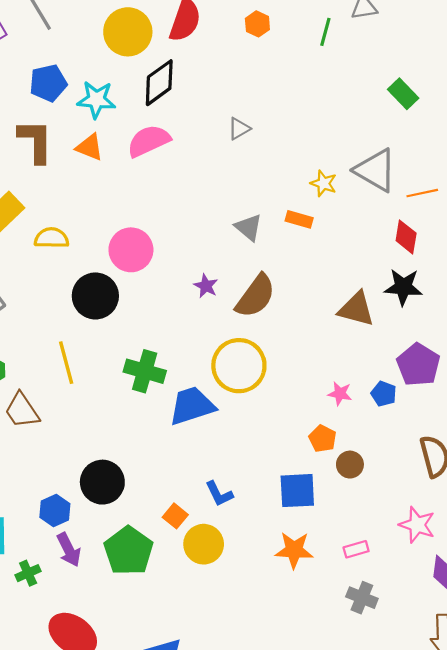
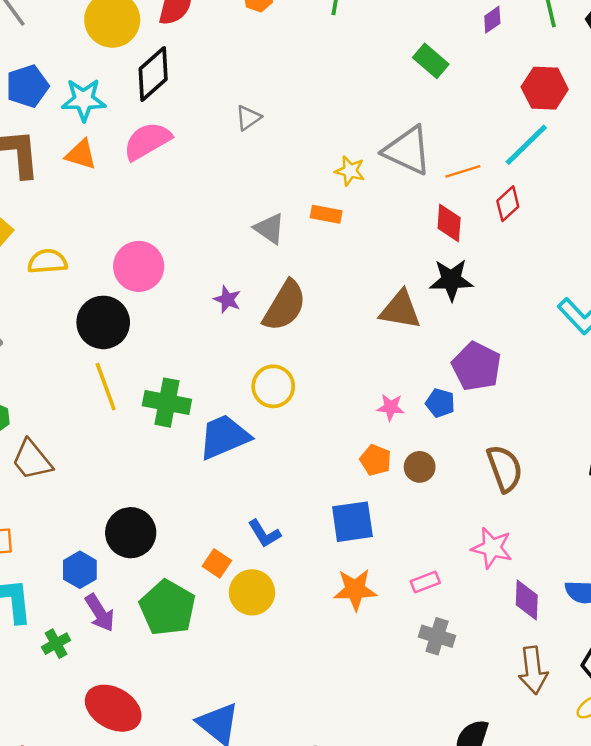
yellow line: (66, 363) -> (106, 387), moved
yellow circle: (239, 366) -> (273, 386), size x0.7
brown circle: (350, 465) -> (420, 467), moved

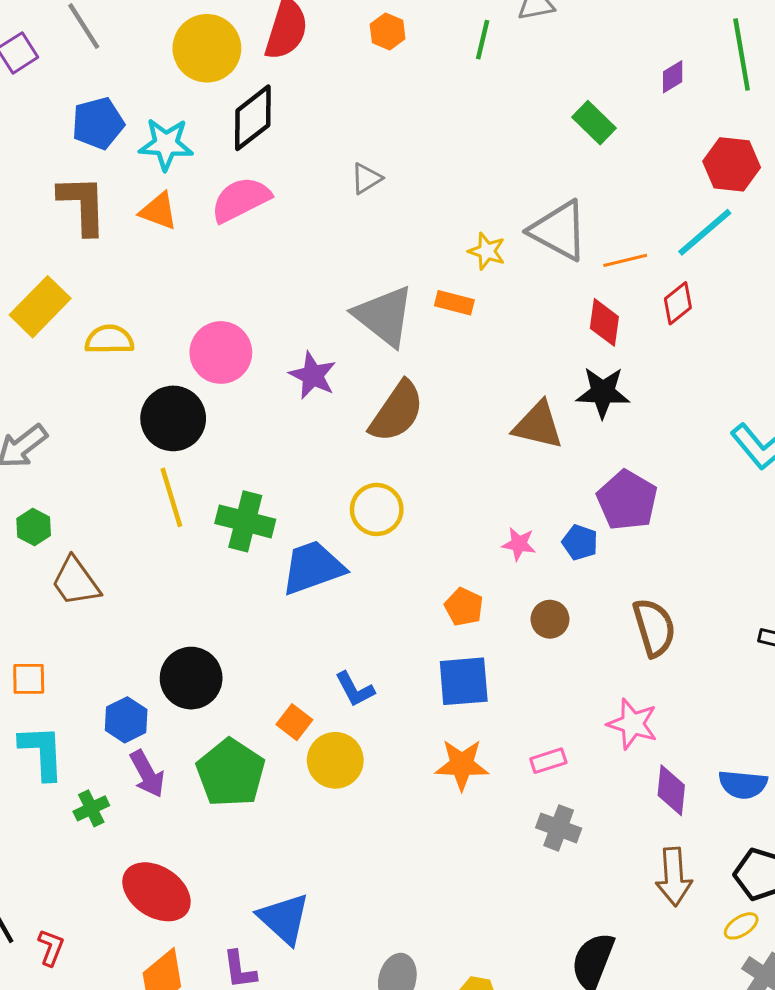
gray triangle: (270, 229) -> (384, 316), size x1.6
purple star: (227, 299) -> (313, 375), moved, size x1.4
orange pentagon: (376, 460) -> (464, 607), moved

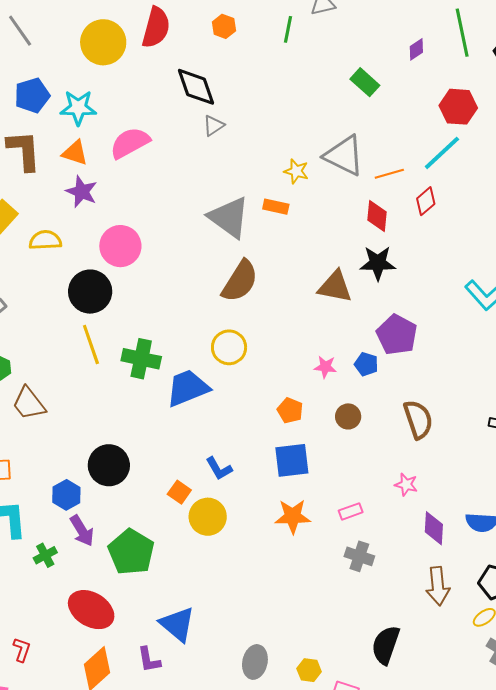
black diamond: (253, 118) -> (196, 87), moved, turned -69
purple star: (313, 375) -> (82, 192), moved
pink star: (633, 724) -> (406, 485), size x0.7
green pentagon: (231, 773) -> (131, 552), moved

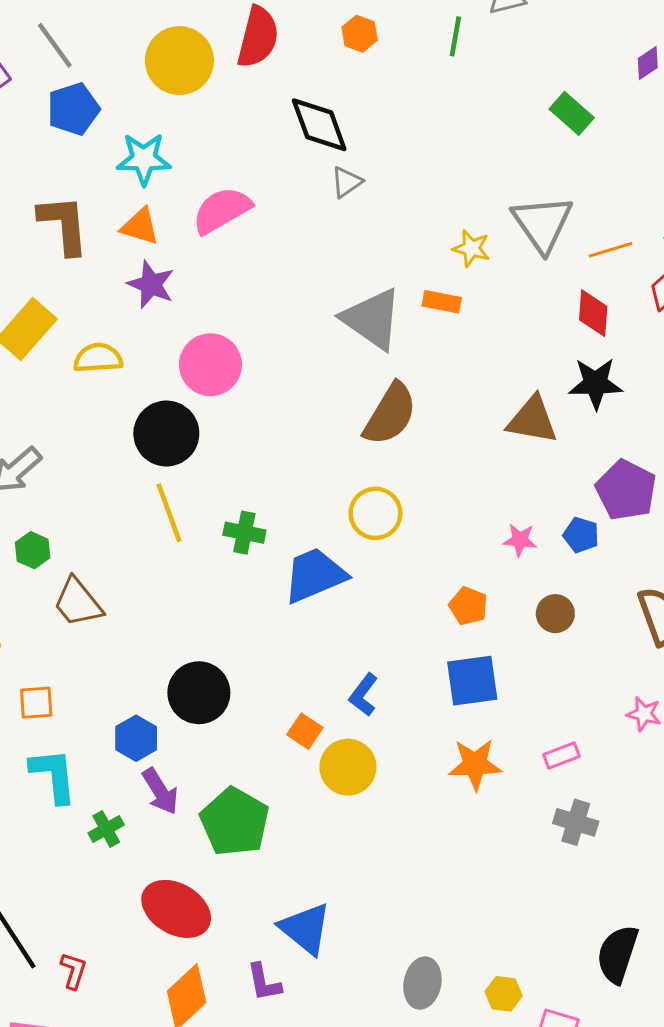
blue pentagon: (32, 95) -> (73, 109), moved
gray triangle: (344, 156) -> (542, 224), turned 30
green cross: (141, 359) -> (244, 533), size x0.7
blue L-shape: (219, 469) -> (364, 695), turned 68

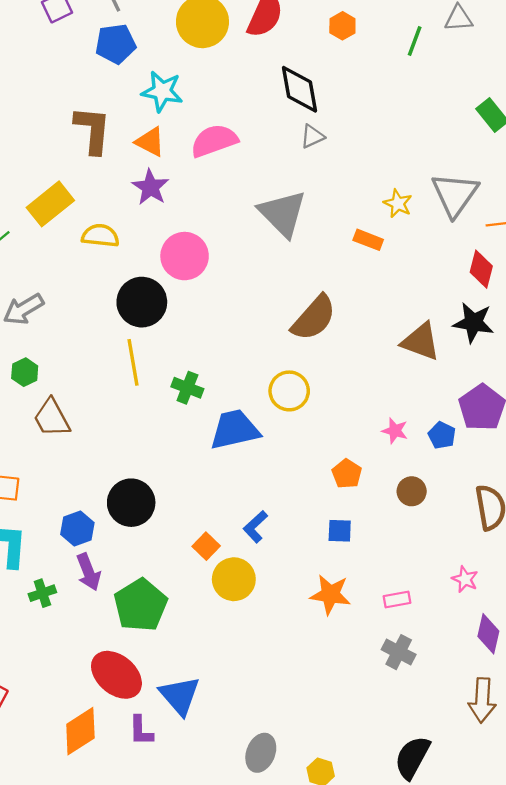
gray triangle: (372, 319) -> (283, 213), moved
blue square: (472, 681) -> (340, 531), size x0.6
red ellipse: (176, 909) -> (116, 675), moved

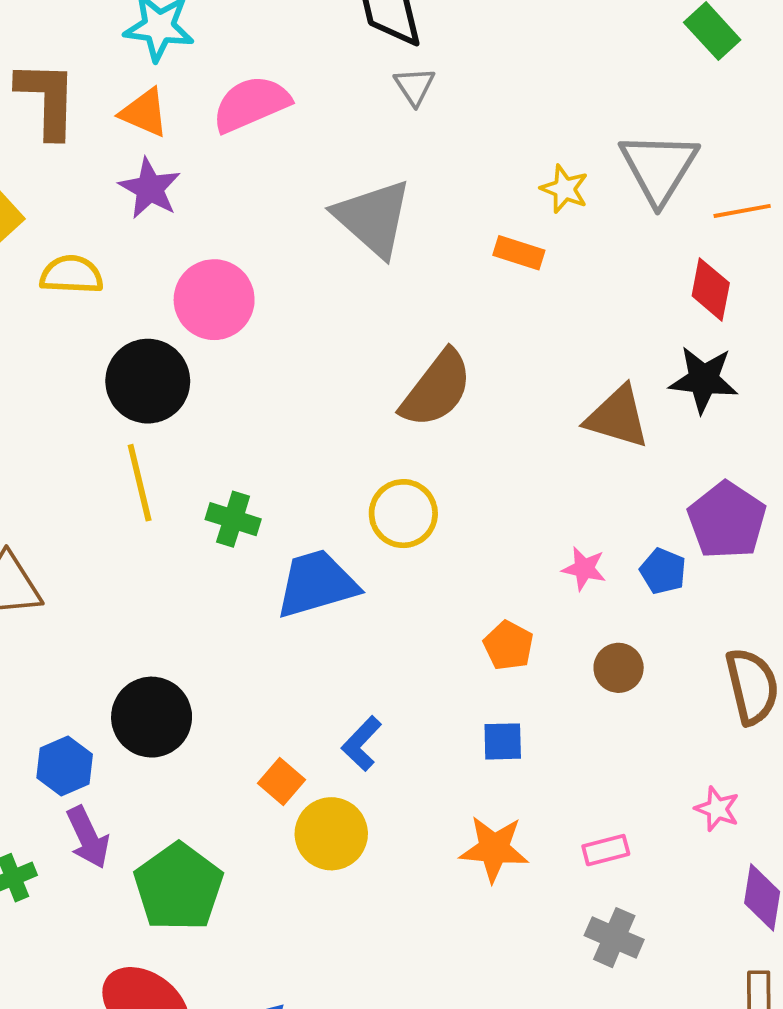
gray triangle: (312, 136) -> (415, 86), turned -35

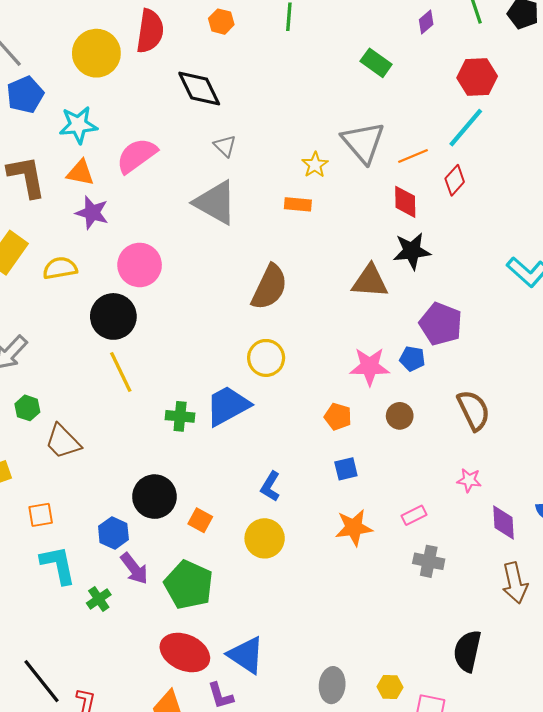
gray triangle: (415, 86) -> (225, 146), moved
yellow star: (564, 189) -> (315, 165), turned 30
green cross: (233, 519) -> (180, 416), moved
pink star: (584, 569) -> (370, 367), size x1.6
orange square: (281, 782) -> (200, 520), moved

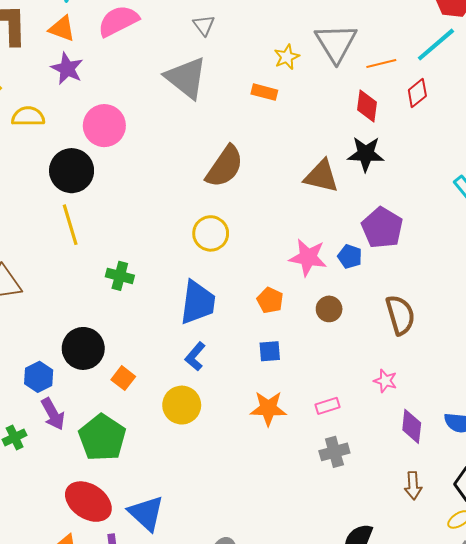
blue trapezoid: (228, 406) -> (198, 302), moved, turned 117
gray cross: (429, 561) -> (334, 452), turned -36
brown arrow: (515, 583) -> (413, 486), size x0.7

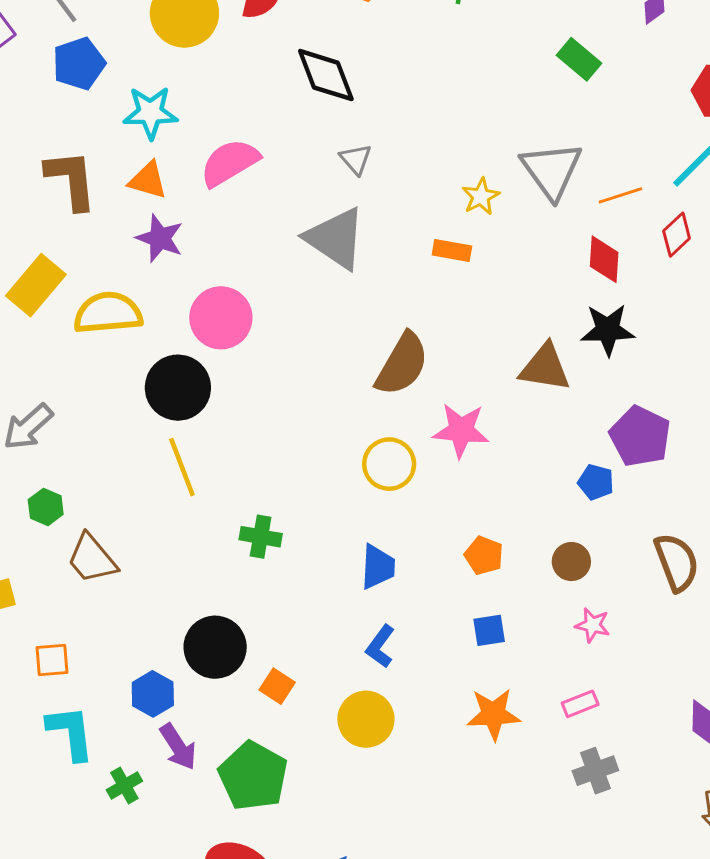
yellow semicircle: (28, 116) -> (108, 313), size x1.4
pink star: (308, 257) -> (461, 430), moved
blue trapezoid: (198, 302) -> (378, 567), size x0.7
pink star: (385, 381) -> (593, 625), moved

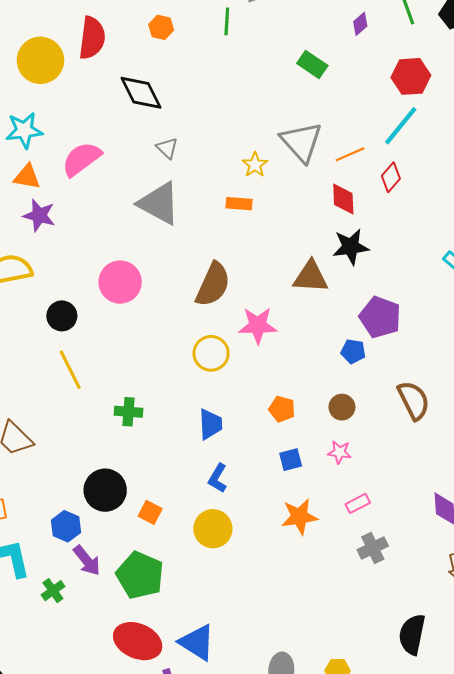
pink circle: (221, 318) -> (120, 282), moved
black circle: (178, 388) -> (62, 316), size x0.7
pink star: (593, 625) -> (339, 452), moved

